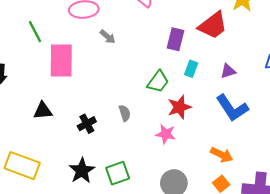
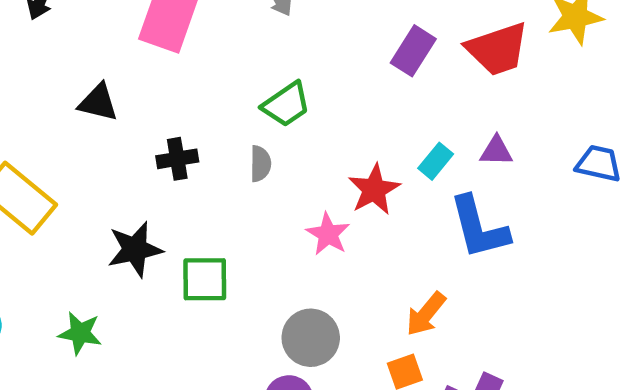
cyan rectangle: (191, 69) -> (436, 161), moved
green trapezoid: (158, 82) -> (286, 104), moved
red star: (179, 107) -> (374, 190), turned -30
orange arrow: (222, 155) -> (426, 314), turned 85

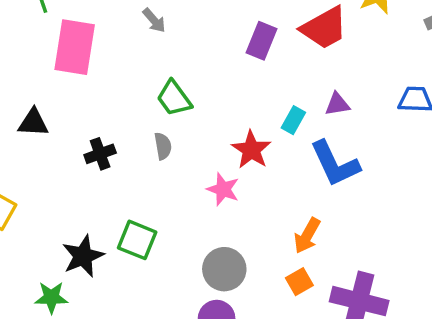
green trapezoid: (286, 104) -> (174, 98), turned 99
black star: (135, 249) -> (83, 256), moved
green square: (205, 279) -> (137, 240), turned 33

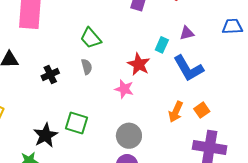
orange square: (299, 282) -> (202, 110), moved

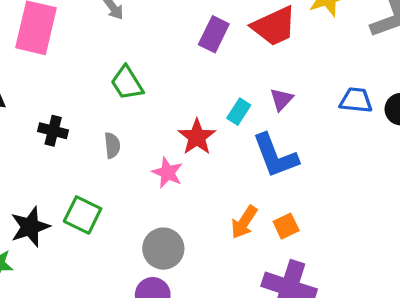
purple triangle: (187, 33) -> (282, 99), turned -42
gray semicircle: (87, 67) -> (112, 145), moved
black cross: (50, 74) -> (53, 131), turned 30

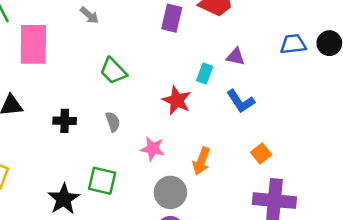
purple triangle: (282, 99) -> (235, 57), turned -48
blue L-shape: (275, 156) -> (241, 101), size x0.7
pink star: (167, 173) -> (153, 149), moved
orange arrow: (244, 222) -> (201, 161), moved

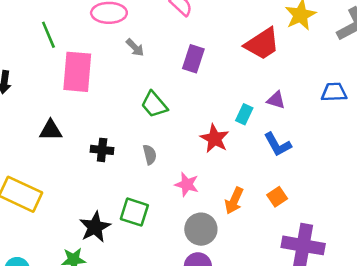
purple rectangle: (172, 18) -> (193, 59), moved
orange square: (261, 154) -> (277, 197), moved

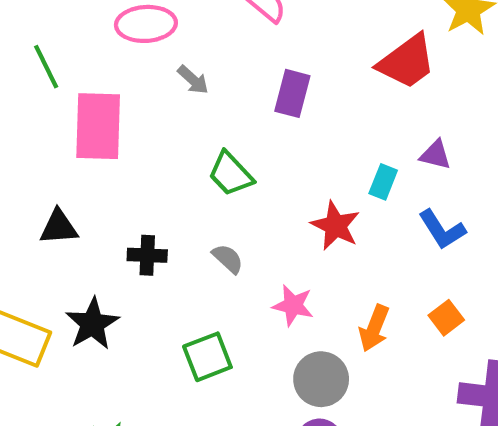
gray semicircle: (150, 155) -> (228, 259), turned -30
green square: (134, 212) -> (207, 357), turned -36
black star: (95, 227) -> (92, 324), moved

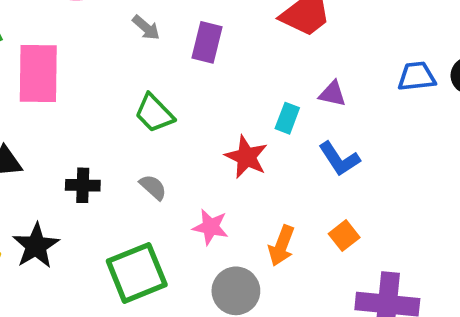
gray arrow: (193, 80) -> (146, 28), moved
green square: (207, 357) -> (137, 273), size x1.4

